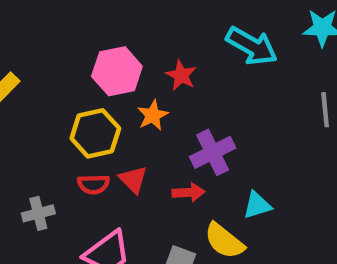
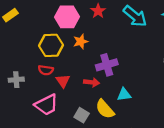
red star: (181, 75) -> (98, 11), moved
red triangle: (133, 180) -> (63, 81), moved

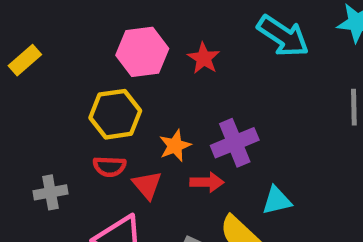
red star: (98, 11) -> (204, 58), moved
orange star: (81, 42) -> (175, 146), moved

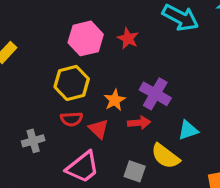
purple cross: (235, 143) -> (155, 94), turned -32

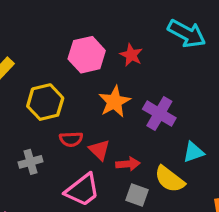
yellow hexagon: (72, 83) -> (45, 102), moved
orange star: (115, 100) -> (114, 102), moved, size x1.4
red arrow: (139, 123) -> (128, 164), moved

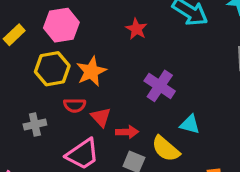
pink hexagon: (87, 55) -> (61, 25), moved
orange star: (114, 102) -> (91, 71), moved
cyan triangle: (193, 152) -> (190, 124), turned 30

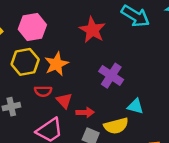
red star: (136, 29) -> (92, 30), size x1.5
yellow semicircle: (166, 149) -> (116, 126), turned -55

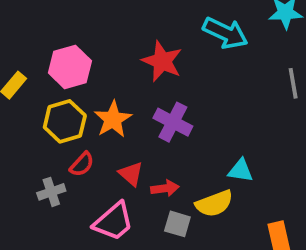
purple cross: (111, 76) -> (173, 122), moved
red semicircle: (43, 91) -> (82, 164), moved, turned -42

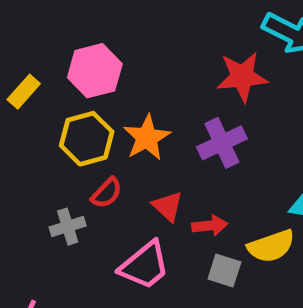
red star: (162, 61) -> (242, 77), moved, turned -30
purple cross: (173, 122) -> (222, 143), turned 36

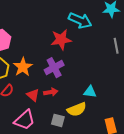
red arrow: (210, 226) -> (51, 92), moved

